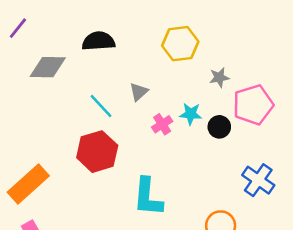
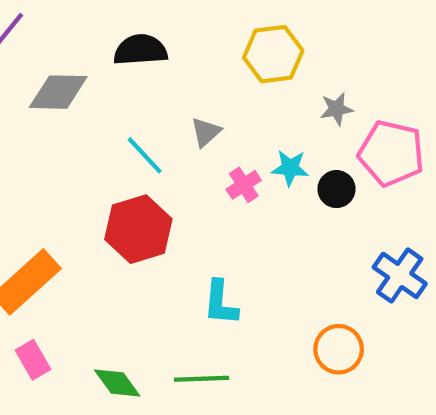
pink pentagon: (253, 105) -> (391, 153), turned 30
cyan L-shape: (148, 197) -> (221, 303), size x0.7

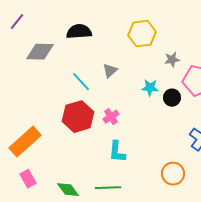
pink cross: (244, 185) -> (111, 117), moved

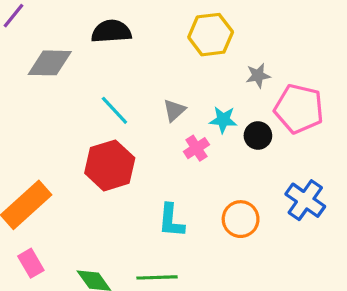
gray triangle: (110, 71) -> (174, 110), moved
pink cross: (111, 117) -> (196, 148), moved
orange circle: (173, 174) -> (241, 219), moved

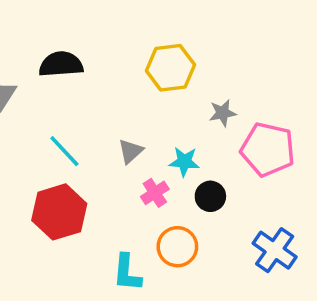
black circle: (258, 136) -> (210, 196), moved
orange circle: (241, 219) -> (177, 247), moved

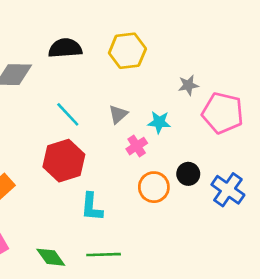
yellow hexagon: (170, 68) -> (127, 51), moved
black circle: (210, 196) -> (188, 174), moved
cyan L-shape: (127, 273) -> (92, 207), moved

